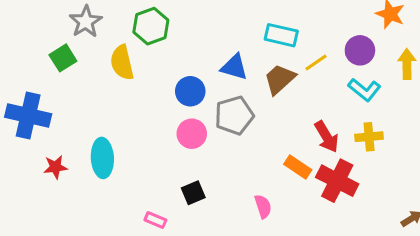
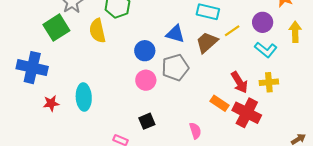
green square: (63, 58) -> (56, 28), size x1.4

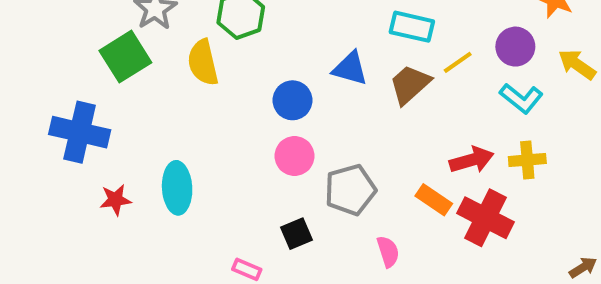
yellow arrow: (295, 32) -> (577, 64), turned -54
gray pentagon: (175, 68) -> (350, 190), moved
red arrow: (239, 82) -> (472, 160), turned -75

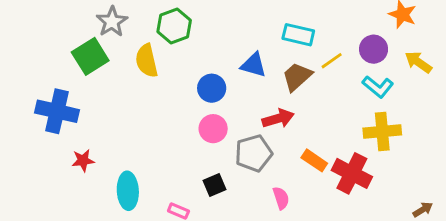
red arrow: (472, 160) -> (278, 119), moved
yellow cross: (527, 160) -> (382, 132), size x1.4
cyan ellipse: (177, 188) -> (128, 191), moved

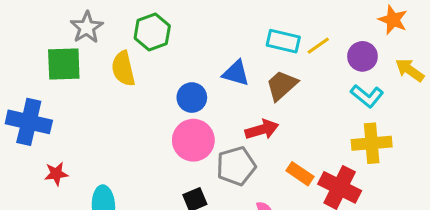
green square: (90, 56) -> (64, 64), turned 30
yellow line: (332, 61) -> (318, 46), moved
pink circle: (213, 129) -> (193, 140), size x1.4

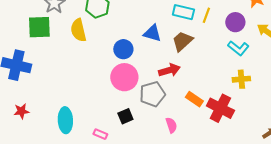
yellow line: (318, 46) -> (206, 15), turned -35
yellow cross: (372, 143) -> (241, 79), size x0.7
red star: (56, 174) -> (21, 111), moved

